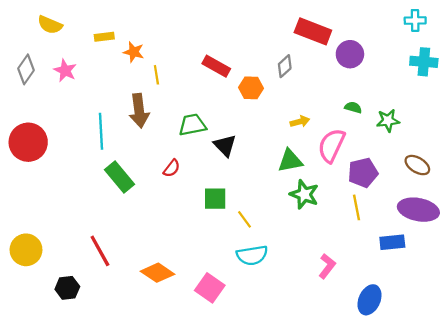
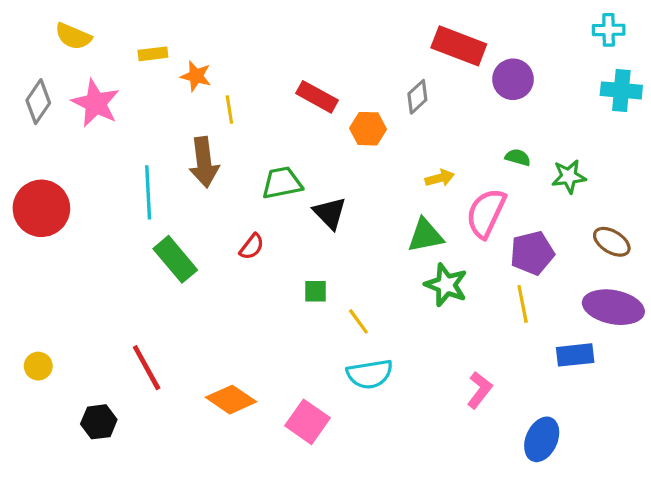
pink star: (65, 70) -> (96, 103), size x1.4
green square: (215, 199) -> (315, 291), size x0.7
yellow circle: (26, 250) -> (38, 366), size x0.6

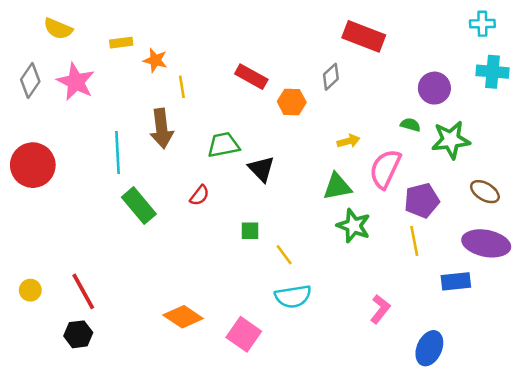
purple circle: (513, 79) -> (434, 88), moved
green star: (569, 176) -> (451, 140), size x1.4
red line: (147, 368) -> (83, 291), moved

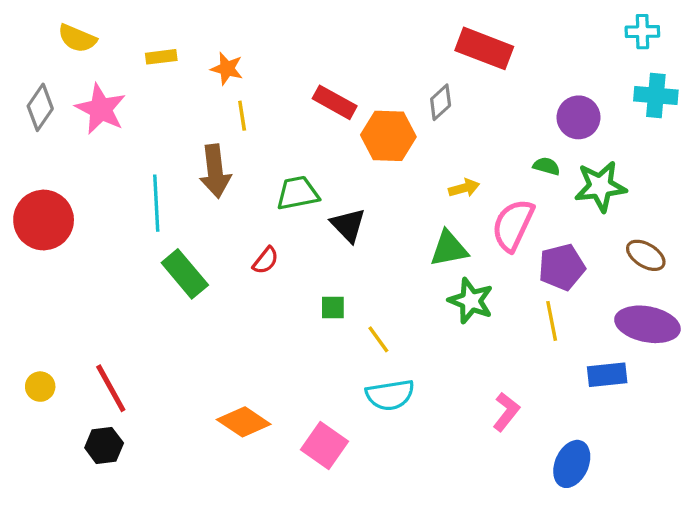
orange star: (155, 60) -> (227, 69), moved
orange hexagon: (292, 102) -> (388, 136), size x1.4

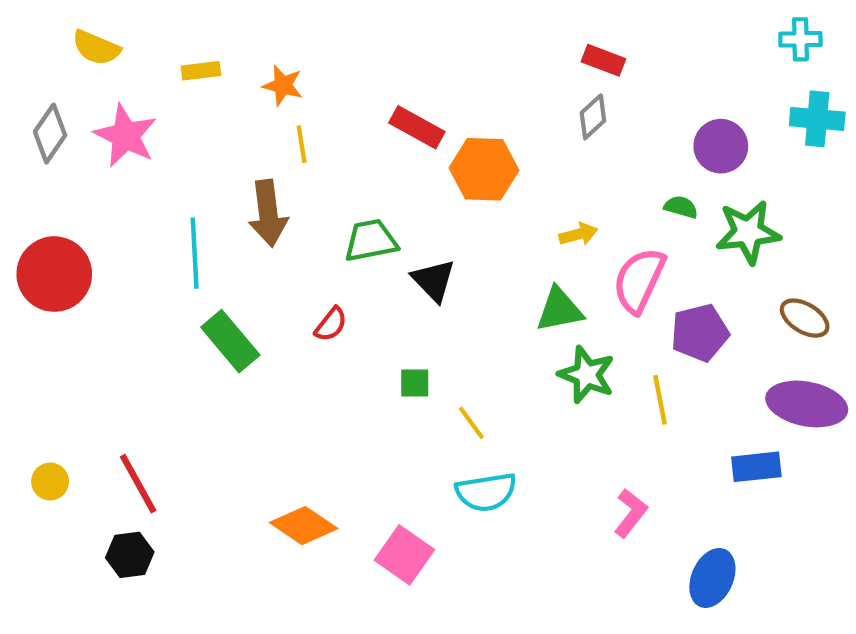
red rectangle: (484, 48) -> (603, 60), size x0.6
gray diamond: (441, 102) -> (593, 117), moved
yellow line: (552, 321) -> (660, 400), moved

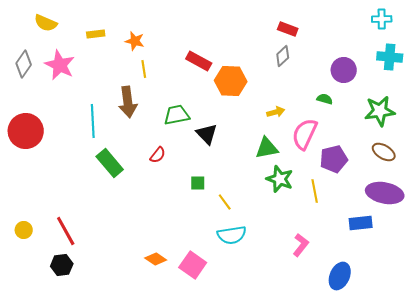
green star: (748, 232) -> (380, 111), moved
orange diamond: (304, 526) -> (156, 259), moved, size x0.7

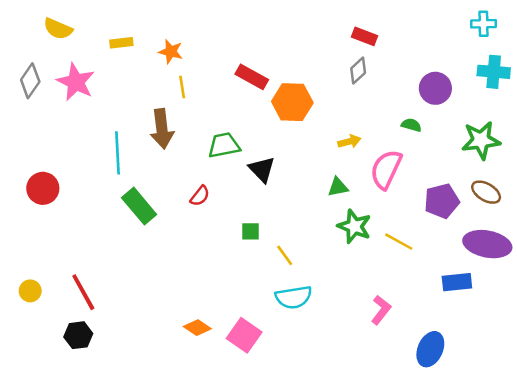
red circle: (26, 131) -> (43, 188), moved, size x0.7
green triangle: (267, 148) -> (338, 187), size x0.7
purple pentagon: (334, 159) -> (442, 201), moved
yellow line: (315, 191) -> (399, 242), turned -50

